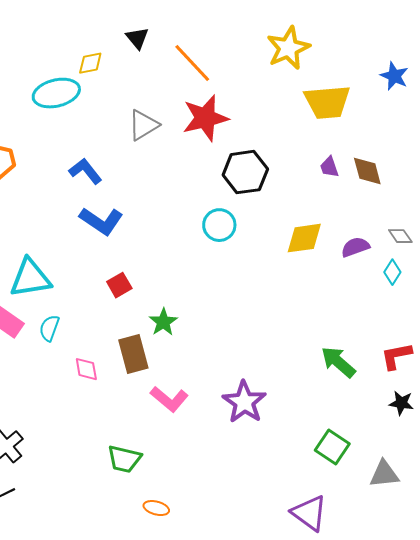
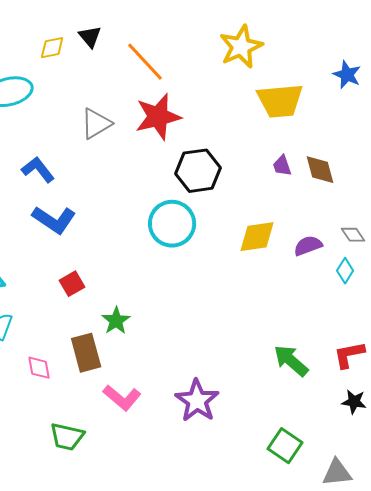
yellow diamond: (90, 63) -> (52, 48), moved
cyan circle: (219, 225) -> (172, 224), size x1.4
green trapezoid: (124, 459) -> (67, 437), moved

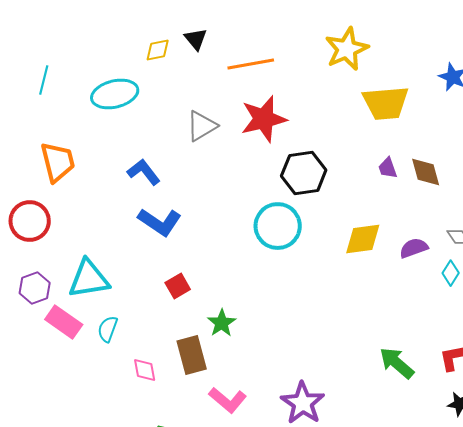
orange line: (145, 62) -> (251, 64), turned -57

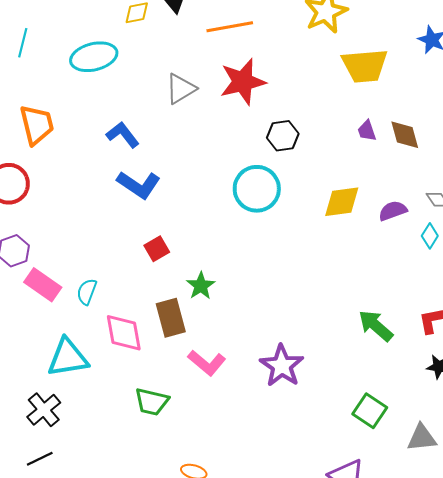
black hexagon: (304, 173) -> (283, 136), size x0.7
cyan triangle: (89, 279) -> (68, 358), moved
pink diamond: (145, 370) -> (124, 333), size x1.6

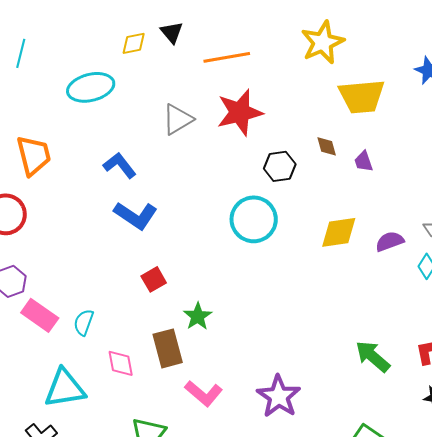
cyan line: (23, 43) -> (21, 53), moved
brown diamond: (405, 135) -> (327, 146), moved, size x0.7
pink diamond: (124, 333) -> (121, 363), size x0.7

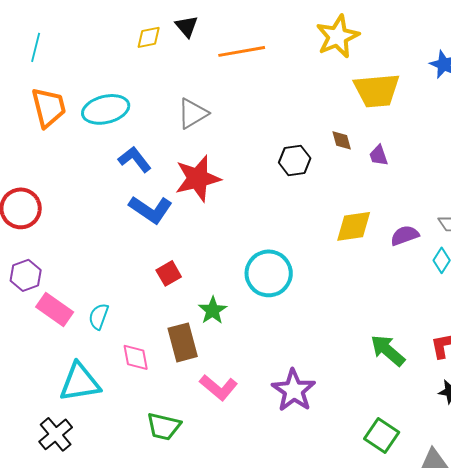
cyan ellipse: (91, 87) -> (106, 109), moved
red star: (240, 112) -> (198, 178), moved
orange trapezoid: (34, 155) -> (49, 107), moved
cyan circle: (254, 219) -> (269, 273), moved

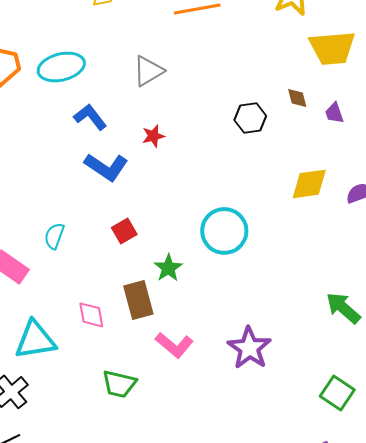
red star: (198, 178) -> (153, 136), size x0.5
cyan semicircle: (99, 316) -> (54, 236), moved

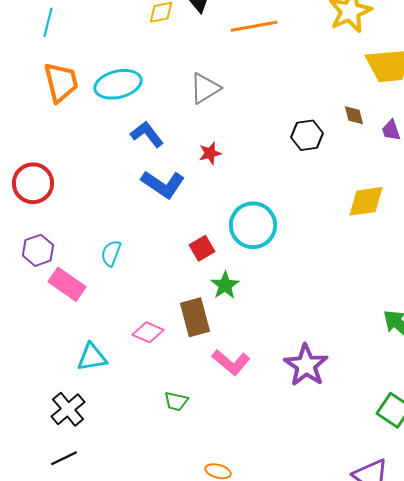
red square: (124, 231) -> (202, 248), moved
cyan circle: (224, 231) -> (253, 225), moved
pink diamond: (91, 315) -> (148, 332), turned -56
cyan triangle: (35, 340) -> (92, 357), size x0.7
green trapezoid: (119, 384) -> (176, 401), size x0.7

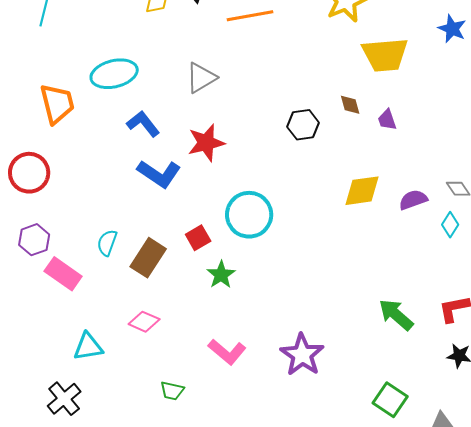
orange trapezoid: (61, 82) -> (57, 104), moved
red star: (210, 153) -> (206, 143), size x1.6
brown rectangle: (195, 317) -> (148, 258), moved, turned 48

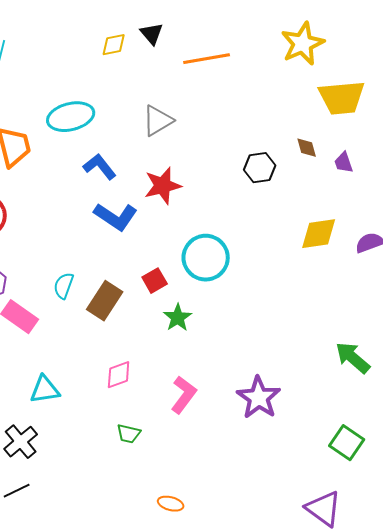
pink diamond: (144, 322) -> (119, 375), moved, turned -44
pink L-shape: (227, 352) -> (184, 395), turned -93

